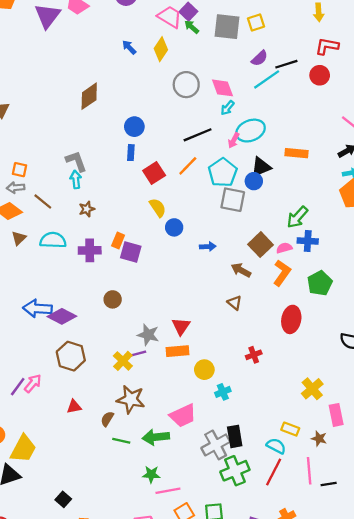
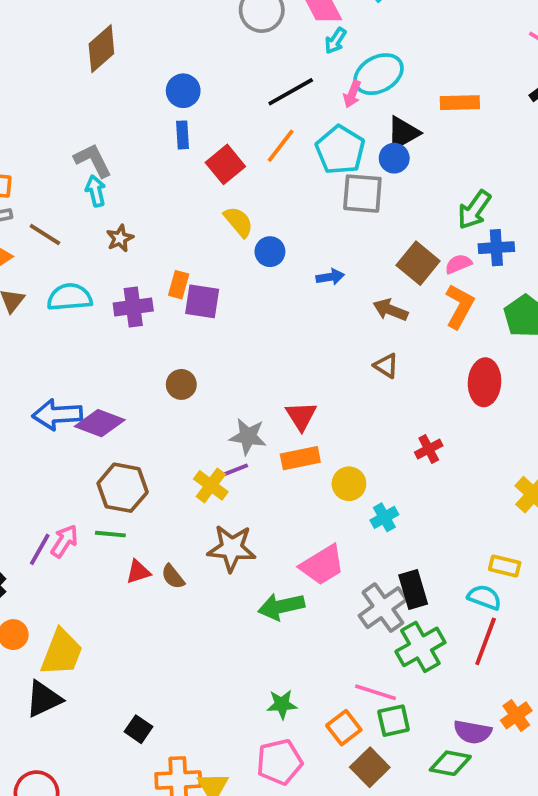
brown semicircle: (107, 419) -> (173, 577), moved, turned -63
green line: (121, 441) -> (110, 534), moved
green star: (151, 474) -> (282, 704), moved
pink line: (168, 491) -> (376, 692), moved, turned 35

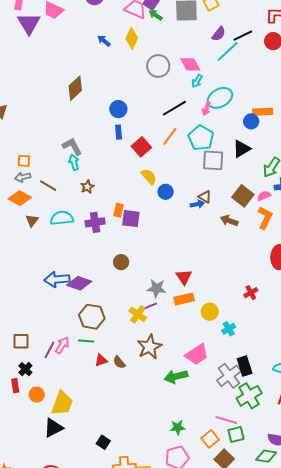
black triangle: (403, 133) -> (242, 149), moved
blue circle: (394, 158) -> (251, 121), moved
brown triangle: (386, 366) -> (205, 197), moved
brown star: (232, 548) -> (149, 347), turned -30

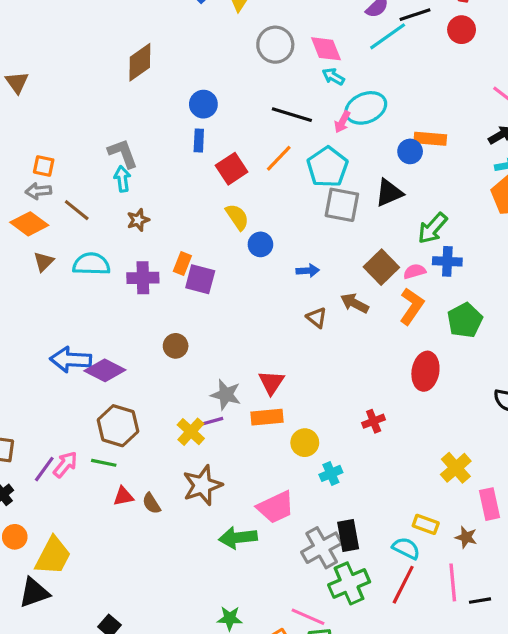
cyan arrow: (197, 81) -> (333, 77), turned 80
black line: (174, 108) -> (292, 115), turned 40
brown triangle: (205, 197) -> (317, 318), moved

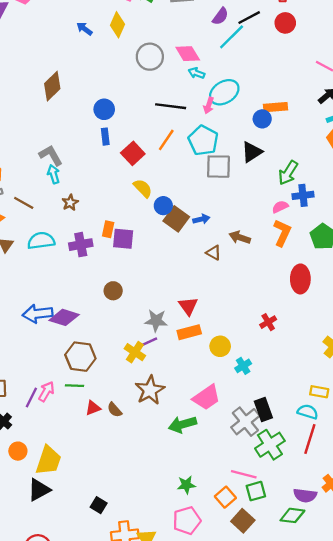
brown square: (381, 267) -> (176, 219), moved

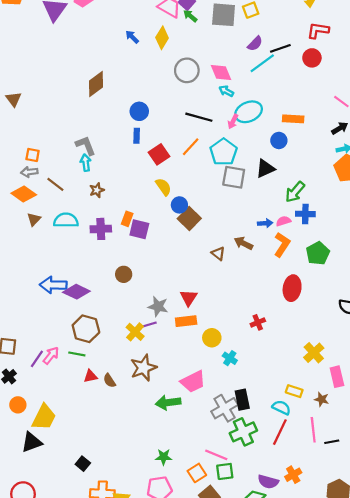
orange rectangle: (275, 107) -> (293, 119), moved
blue arrow: (201, 219) -> (265, 223), moved
cyan cross: (243, 366) -> (230, 358), turned -32

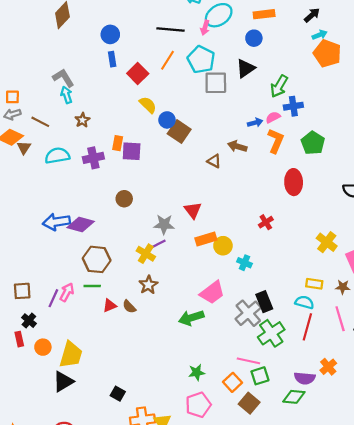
brown triangle: (34, 219) -> (24, 148), moved
orange rectangle: (186, 321) -> (206, 239), moved
brown star: (143, 368) -> (148, 285), moved, size x0.7

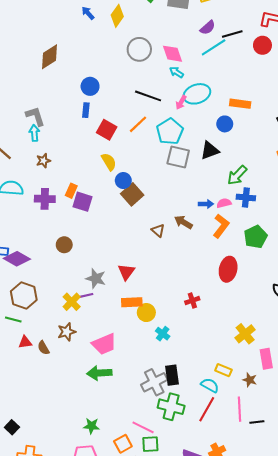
red square: (138, 73) -> (107, 130), turned -30
pink trapezoid: (212, 293) -> (104, 344), moved
green cross: (271, 333) -> (171, 407), turned 35

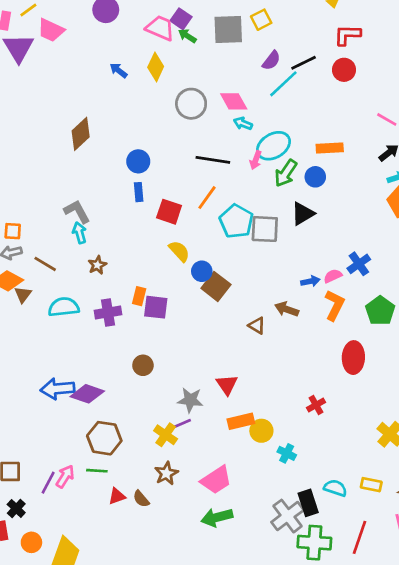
cyan pentagon: (170, 132) -> (236, 221), moved
green arrow: (237, 175) -> (286, 173), moved
blue cross: (246, 198) -> (359, 264), turned -30
cyan semicircle: (210, 385) -> (335, 488), moved

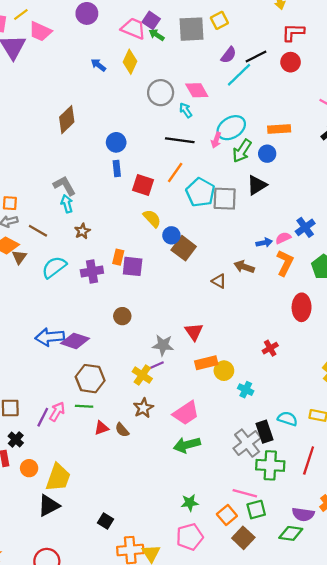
cyan arrow: (243, 123) -> (186, 110), moved, turned 35
cyan semicircle: (64, 307) -> (54, 267), turned -30

